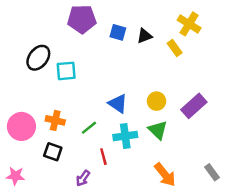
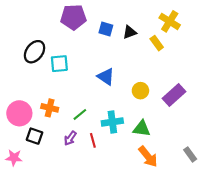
blue triangle: (118, 104) -> (106, 77), moved
green triangle: (158, 130) -> (142, 128), moved, turned -36
black square: (53, 152) -> (35, 136), moved
purple arrow: (83, 178) -> (70, 138), moved

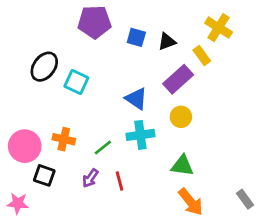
cyan square: (59, 64) -> (76, 82), turned 30
purple rectangle: (174, 95) -> (178, 79), moved
cyan cross: (112, 122) -> (140, 135), moved

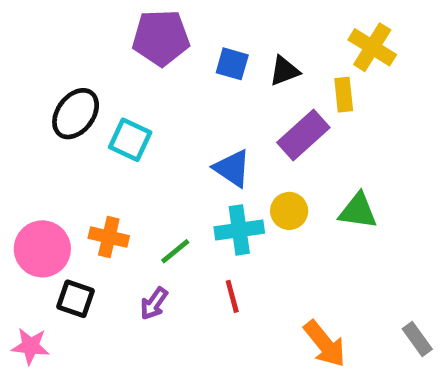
yellow rectangle: (202, 55) -> (344, 95), turned 30
yellow circle: (181, 117) -> (289, 211), moved
green triangle: (182, 166) -> (358, 211), moved
red line: (120, 181) -> (232, 296), moved

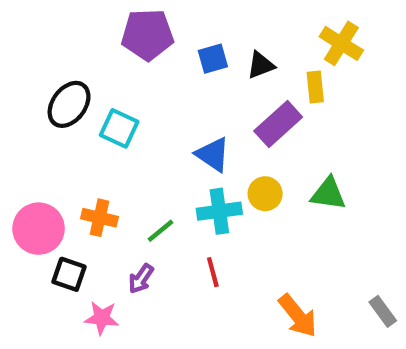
blue square: (232, 64) -> (213, 59), turned -32
pink star: (30, 346) -> (102, 318), moved

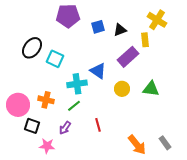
cyan cross: (219, 211) -> (77, 84), moved
gray rectangle: (383, 311) -> (165, 143), moved

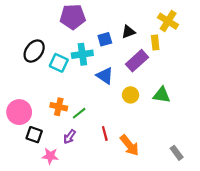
blue square: (98, 27) -> (105, 39), moved
cyan cross: (77, 84) -> (82, 54), moved
orange cross: (46, 100) -> (59, 107), moved
orange arrow: (137, 145) -> (129, 145), moved

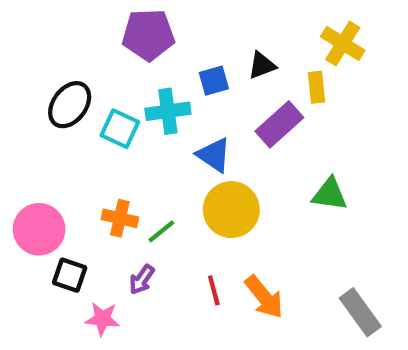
yellow circle: (131, 95) -> (231, 210), moved, size x1.6
red line: (105, 134) -> (214, 290), moved
gray rectangle: (177, 153) -> (360, 312), size x1.5

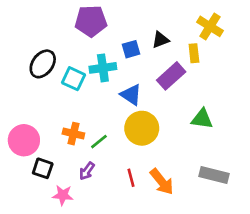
gray rectangle: (360, 312) -> (214, 175), moved, turned -40

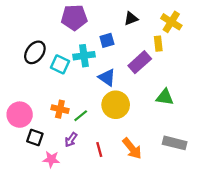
black triangle: (160, 40) -> (131, 19), moved
red line: (131, 178) -> (99, 150), moved

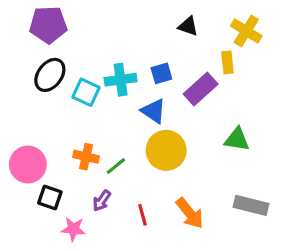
purple pentagon: (74, 17) -> (48, 25), moved
black triangle: (131, 19) -> (188, 26), turned 40
blue square: (107, 40) -> (161, 73), moved

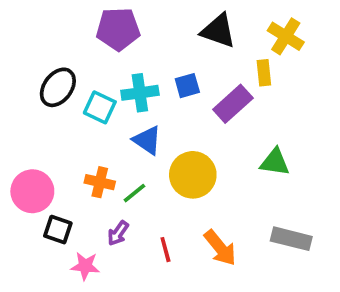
purple pentagon: (48, 25) -> (118, 29), moved
black triangle: (188, 26) -> (218, 31), size x1.5
blue triangle: (154, 111) -> (147, 140), moved

